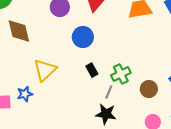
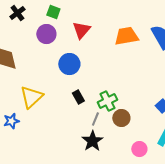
brown circle: (149, 89) -> (121, 118), moved
black star: (106, 114) -> (92, 141), turned 30

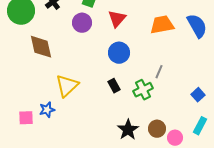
blue circle: (69, 64) -> (119, 53), moved
brown circle: (121, 118) -> (157, 129), moved
gray line: (95, 119) -> (159, 72), moved

